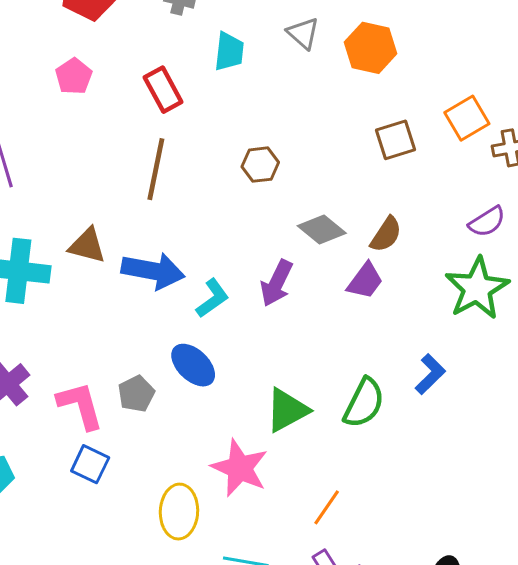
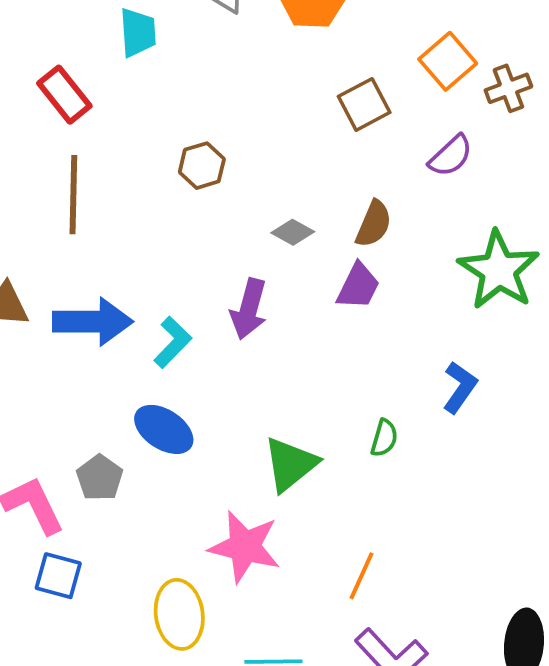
purple semicircle: (487, 222) -> (451, 156), moved
gray diamond: (322, 229) -> (293, 232), size x0.7
green semicircle: (364, 403) -> (384, 438), size x0.6

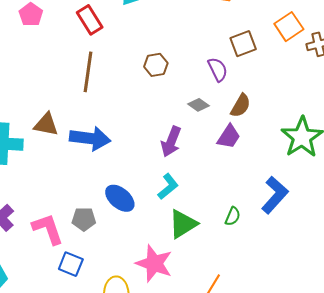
purple semicircle: (451, 156) -> (218, 69), moved, turned -80
cyan L-shape: (173, 342) -> (168, 186), moved
blue L-shape: (460, 387) -> (275, 195), size x1.4
gray pentagon: (100, 478) -> (84, 219), turned 30
blue square: (58, 576) -> (71, 264), moved

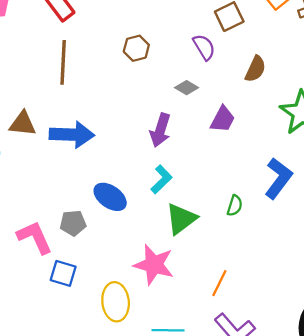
brown semicircle: (241, 106) -> (255, 69), moved

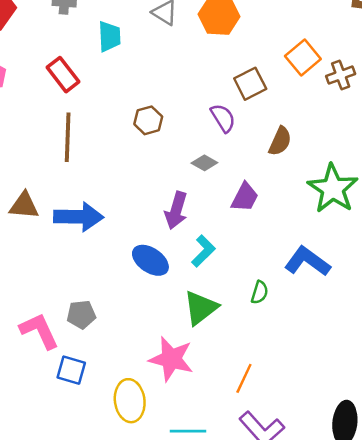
blue L-shape: (278, 178) -> (307, 261), turned -90
cyan L-shape: (161, 179) -> (203, 251), moved
blue ellipse: (110, 197) -> (150, 260), moved

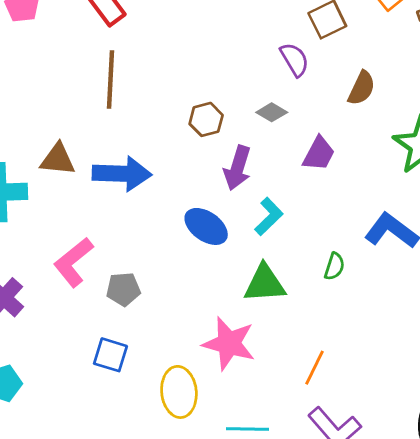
brown hexagon: (148, 120) -> (206, 119), moved
green triangle: (201, 308) -> (265, 284), turned 33
pink L-shape: (39, 331) -> (73, 262), moved, turned -105

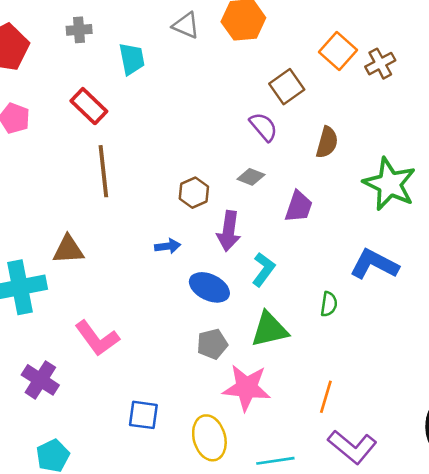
blue arrow: (122, 174) -> (168, 246), moved, size x0.5
pink L-shape: (73, 262) -> (97, 338), turned -78
gray pentagon: (123, 289) -> (212, 344), moved

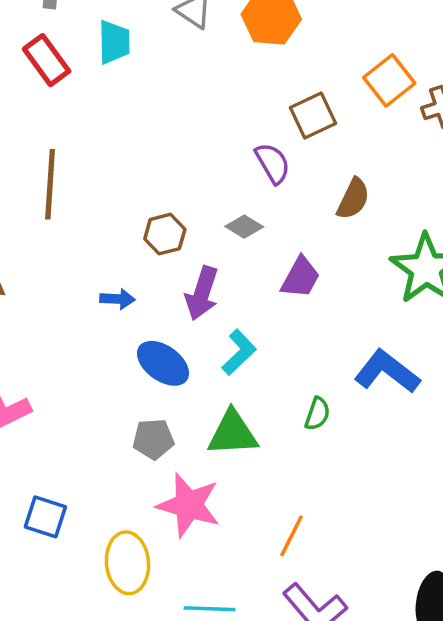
red rectangle: (89, 106) -> (47, 60), moved

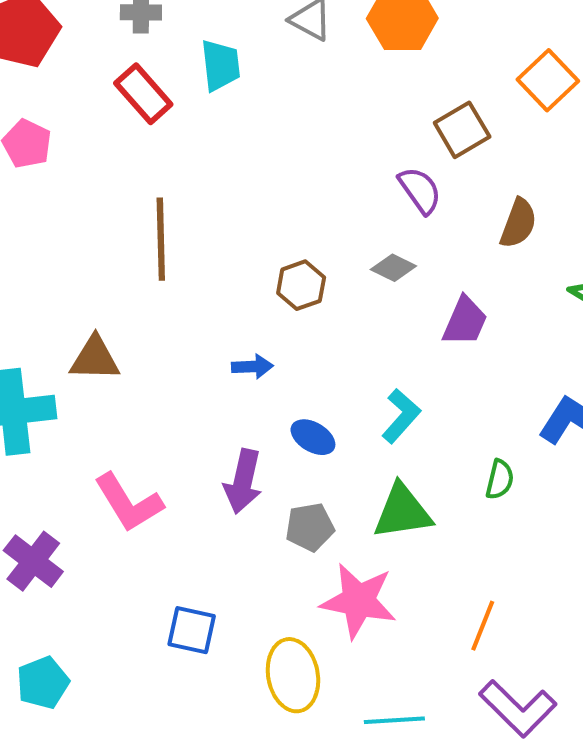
purple arrow: (202, 293) -> (243, 481), moved
blue ellipse: (163, 363) -> (313, 437), size x0.7

